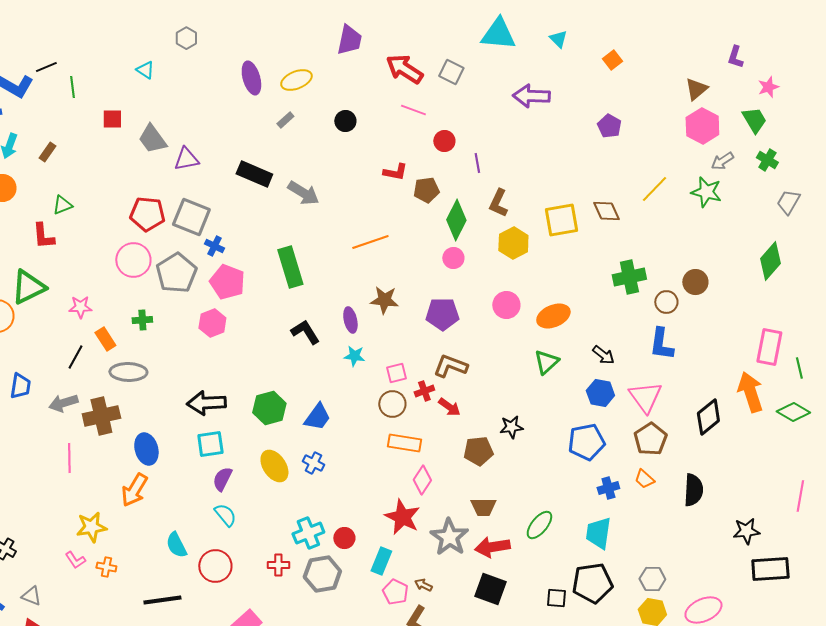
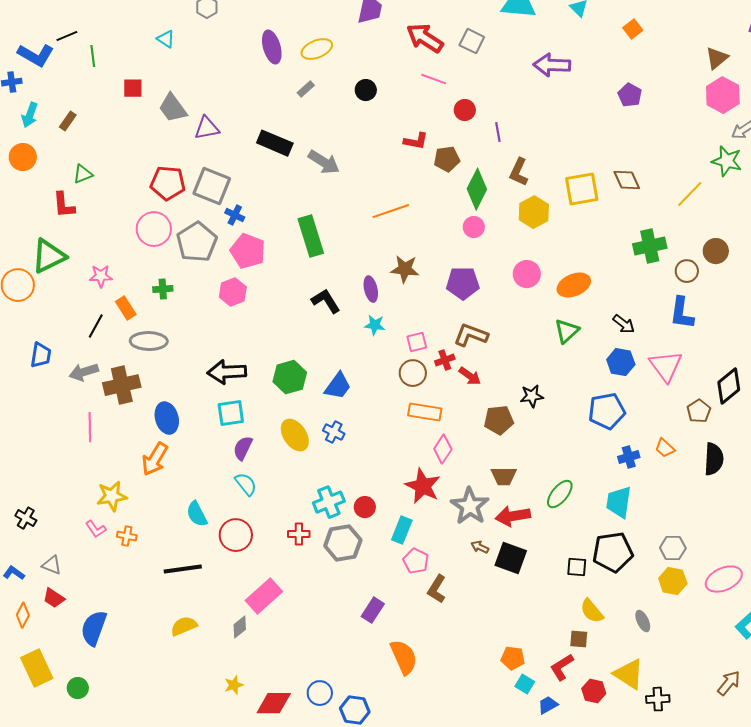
yellow line: (654, 189) -> (690, 194), moved
brown pentagon: (650, 439) -> (699, 411), moved, size x0.7
brown arrow: (423, 585) -> (480, 547), moved

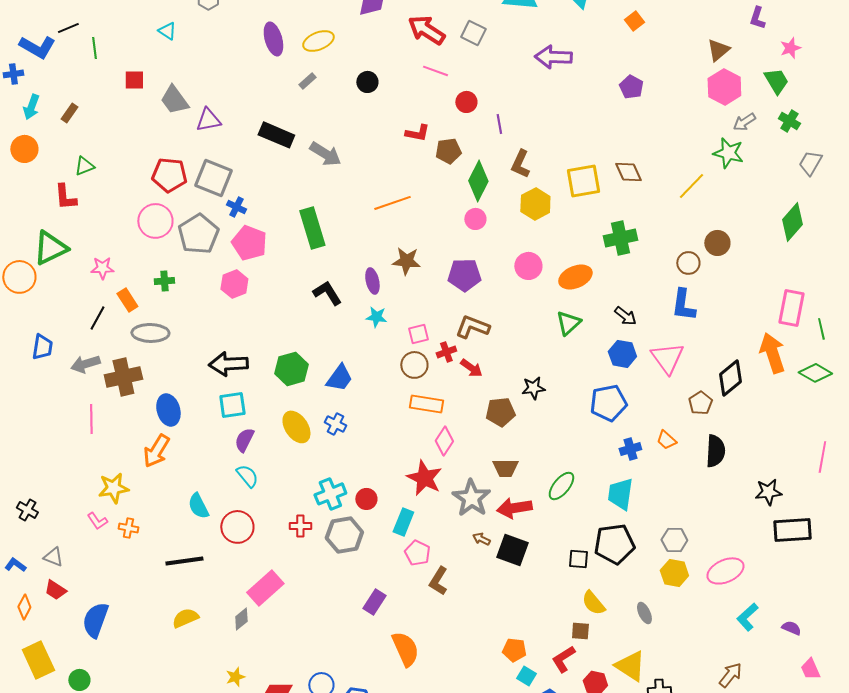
green cross: (650, 246) -> (620, 238), moved

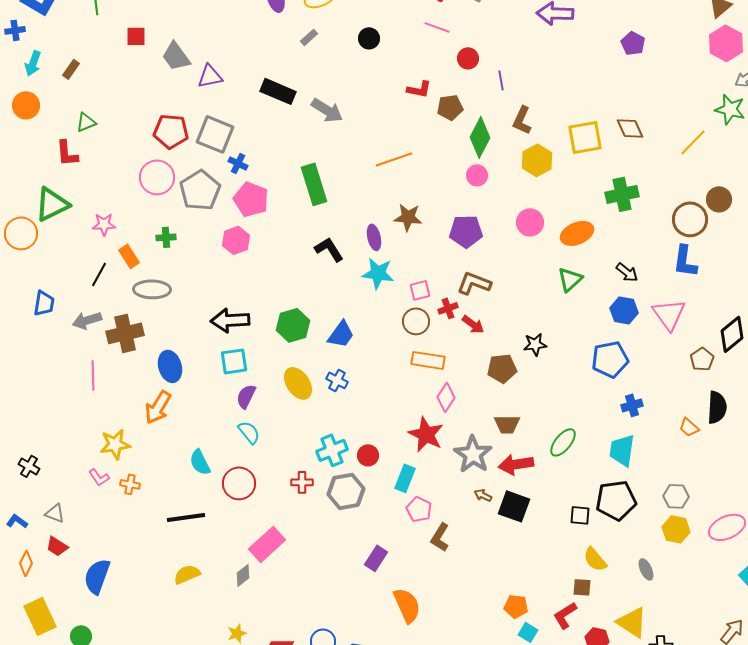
brown circle: (688, 263) -> (690, 219), size x1.5
cyan star: (376, 317) -> (378, 273), size x1.5
orange trapezoid: (666, 440) -> (689, 427), moved

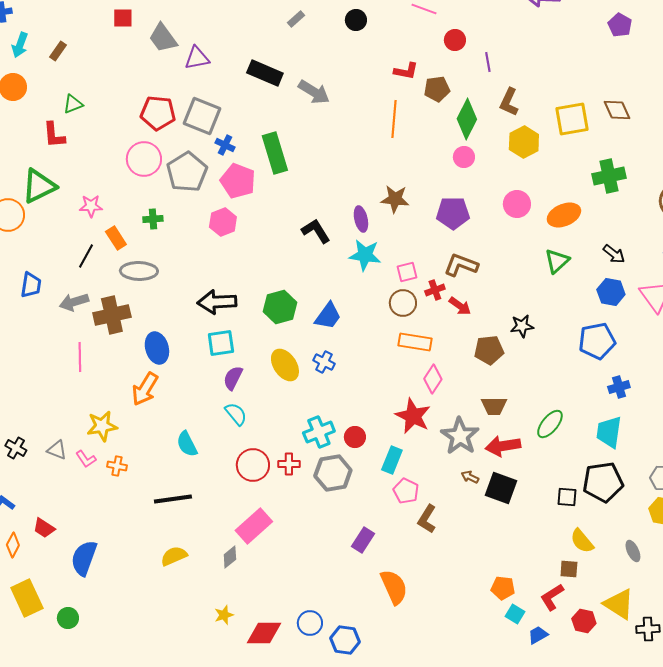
orange line: (394, 159) -> (394, 119), moved, turned -66
green rectangle: (314, 184) -> (275, 153), moved
red circle: (239, 483) -> (253, 465), moved
gray triangle: (55, 513) -> (57, 450), moved

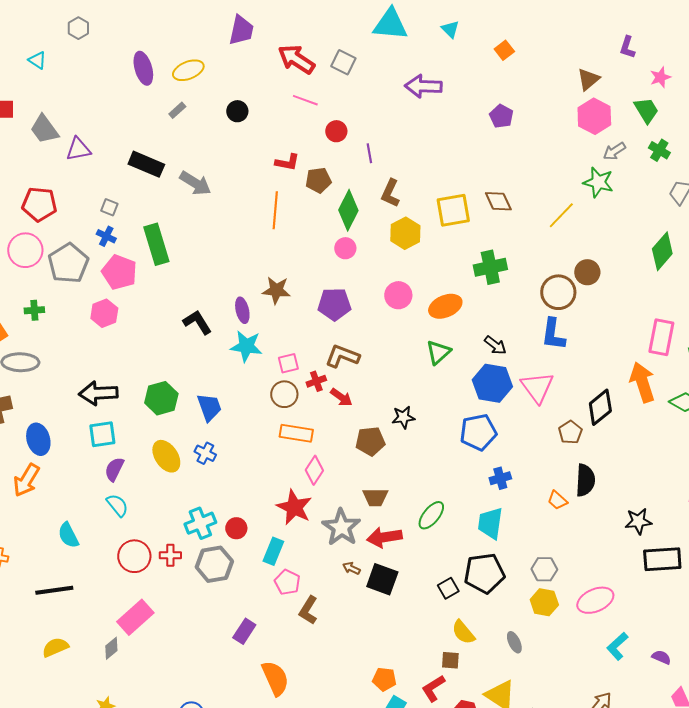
gray square: (202, 116) -> (109, 207), moved, size x0.5
blue hexagon: (611, 292) -> (492, 383), size x1.4
blue trapezoid: (328, 316) -> (209, 407), turned -56
black square: (567, 497) -> (448, 588), turned -35

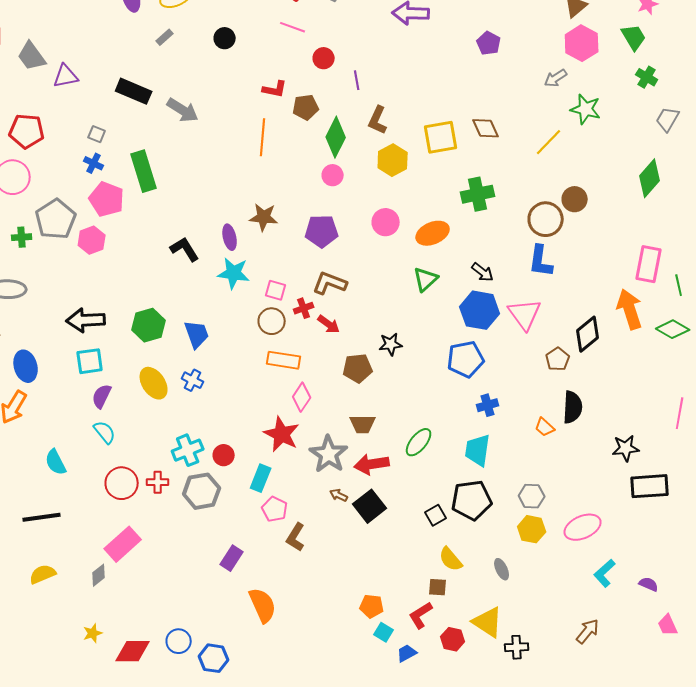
gray arrow: (614, 151) -> (556, 78), moved
gray pentagon: (68, 263) -> (56, 219), moved
pink square: (288, 363) -> (276, 290), turned 30
black square: (382, 579) -> (370, 506), turned 32

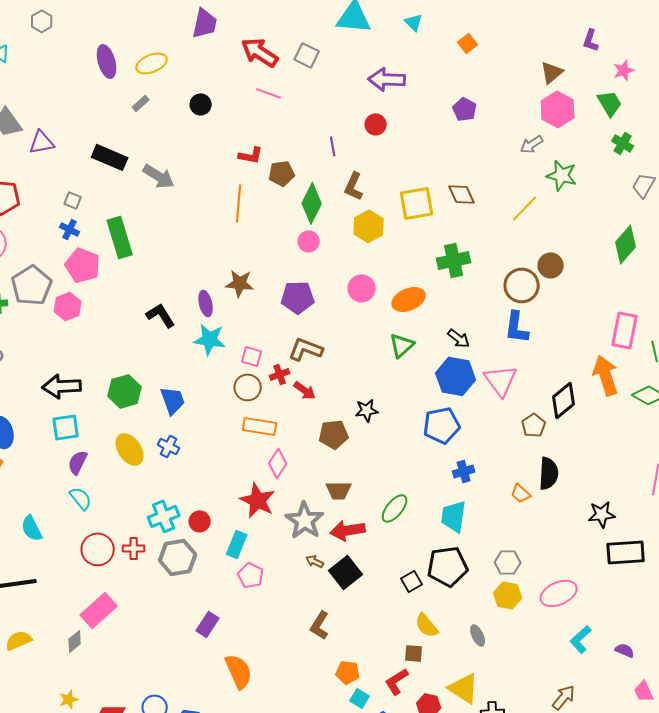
red circle: (324, 58) -> (376, 124), moved
brown L-shape: (296, 537) -> (320, 625), moved

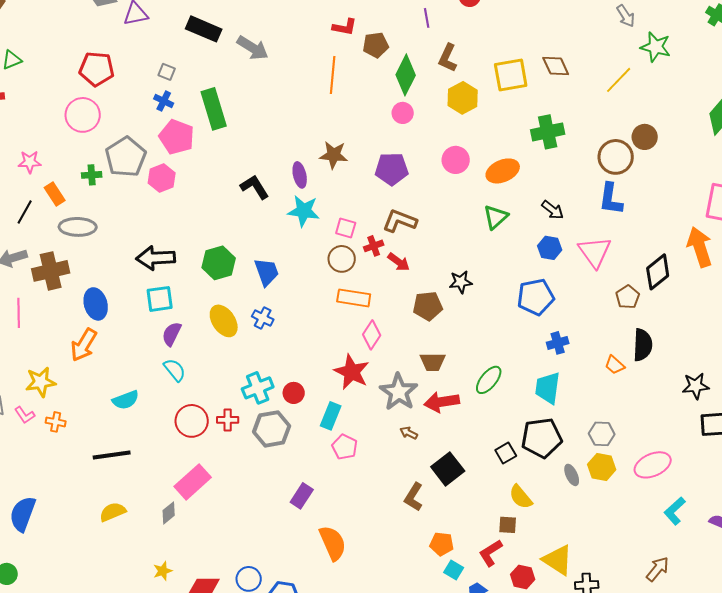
gray arrow: (532, 144) -> (626, 16), turned -90
blue hexagon: (456, 376) -> (550, 248), size x0.6
cyan semicircle: (32, 528) -> (126, 400), turned -84
black square: (346, 572) -> (448, 469), moved
gray ellipse: (478, 635) -> (572, 475), moved

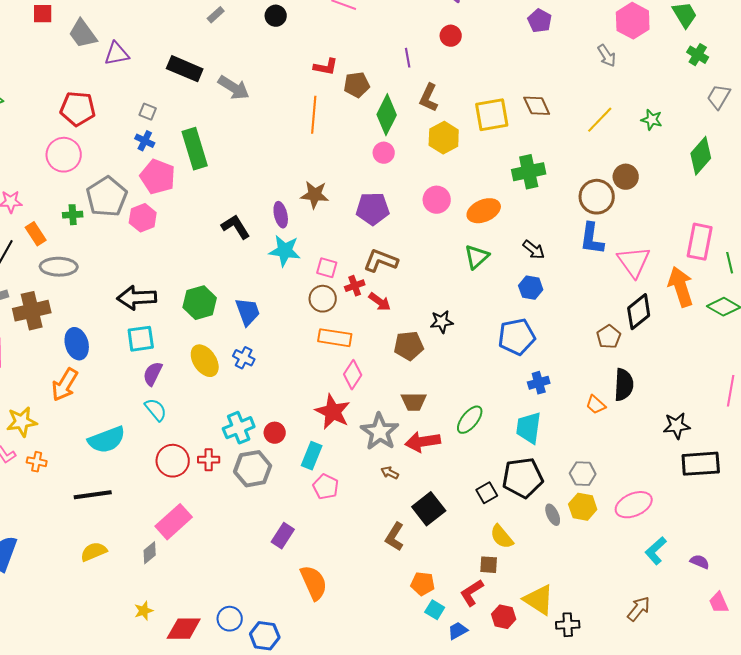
green star: (656, 47) -> (652, 120), moved, size x0.7
pink triangle: (595, 252) -> (634, 262), moved
cyan semicircle: (126, 400) -> (107, 440), size x1.4

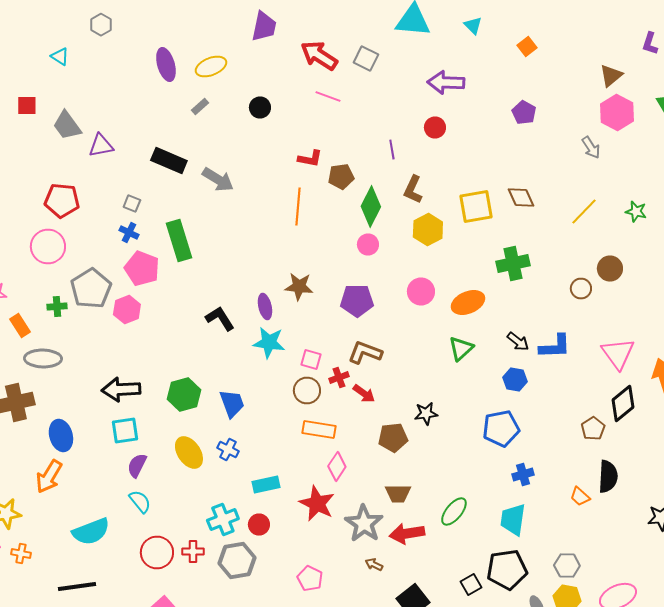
brown circle: (597, 197) -> (581, 288), size x0.6
blue L-shape: (592, 239) -> (555, 346), moved, turned -100
cyan rectangle: (312, 456) -> (266, 484), moved, turned 56

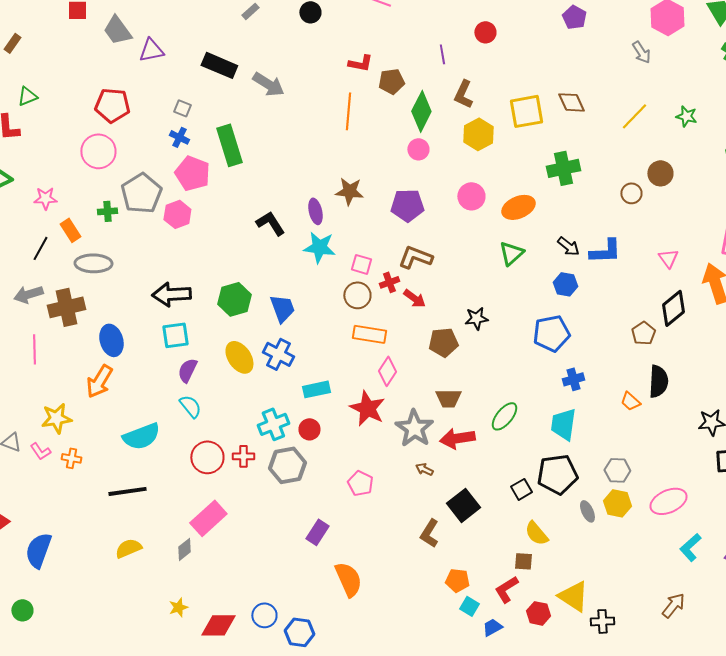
pink triangle: (618, 354) -> (668, 258), size x0.6
blue cross: (228, 450) -> (278, 354), size x1.4

